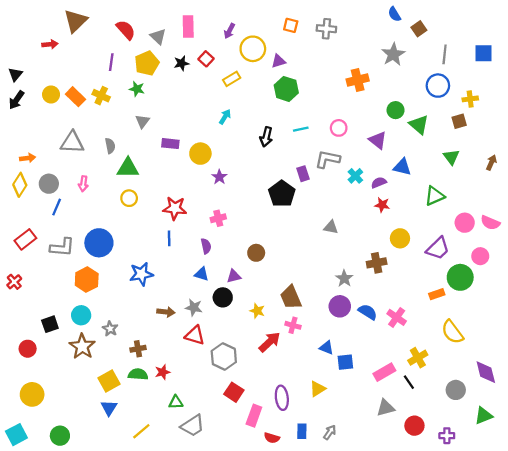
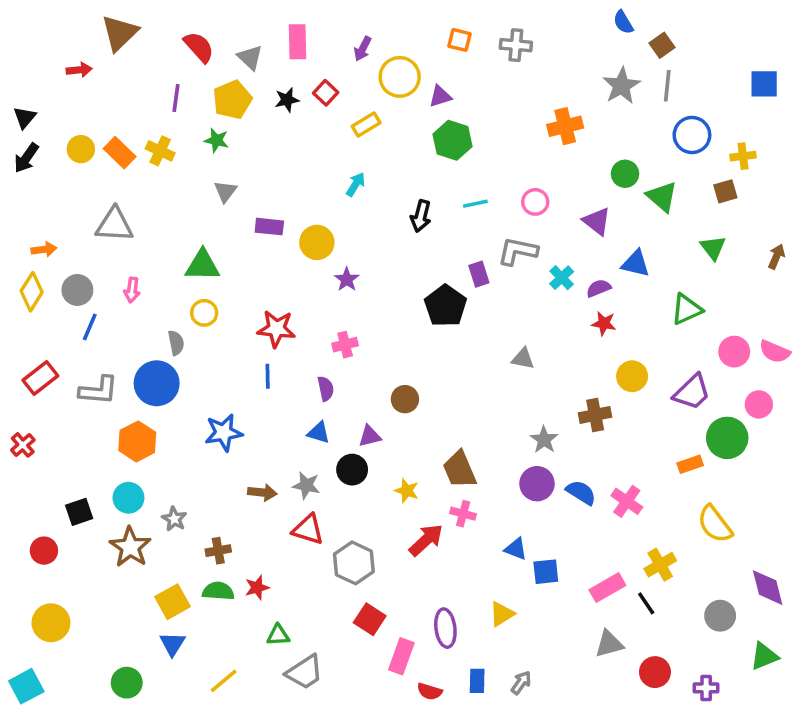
gray line: (445, 54) -> (667, 86), moved
gray semicircle: (110, 146) -> (176, 343), moved
green circle: (60, 436) -> (127, 683), moved

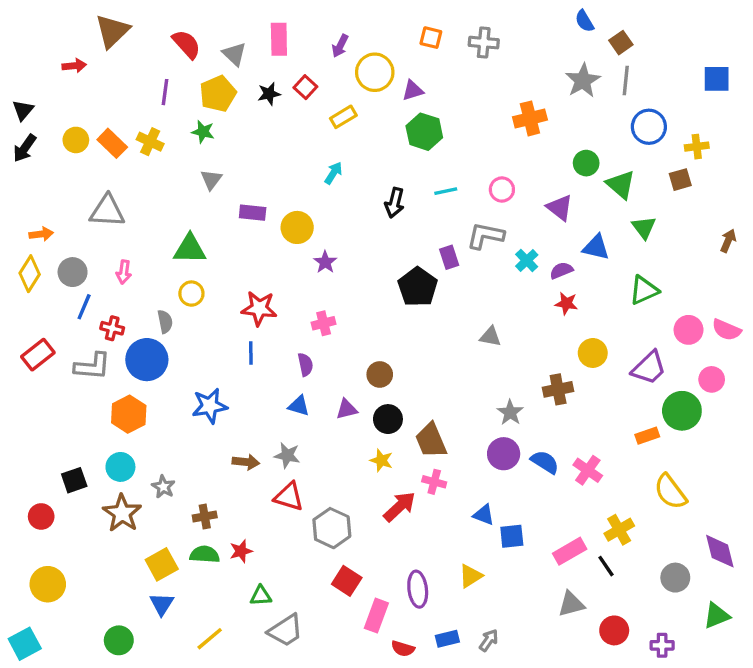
green triangle: (713, 248) -> (644, 227), moved
red cross: (23, 445) -> (112, 328), moved, turned -35
black circle: (352, 470) -> (388, 419), moved
blue rectangle: (477, 681) -> (447, 639), turned 75

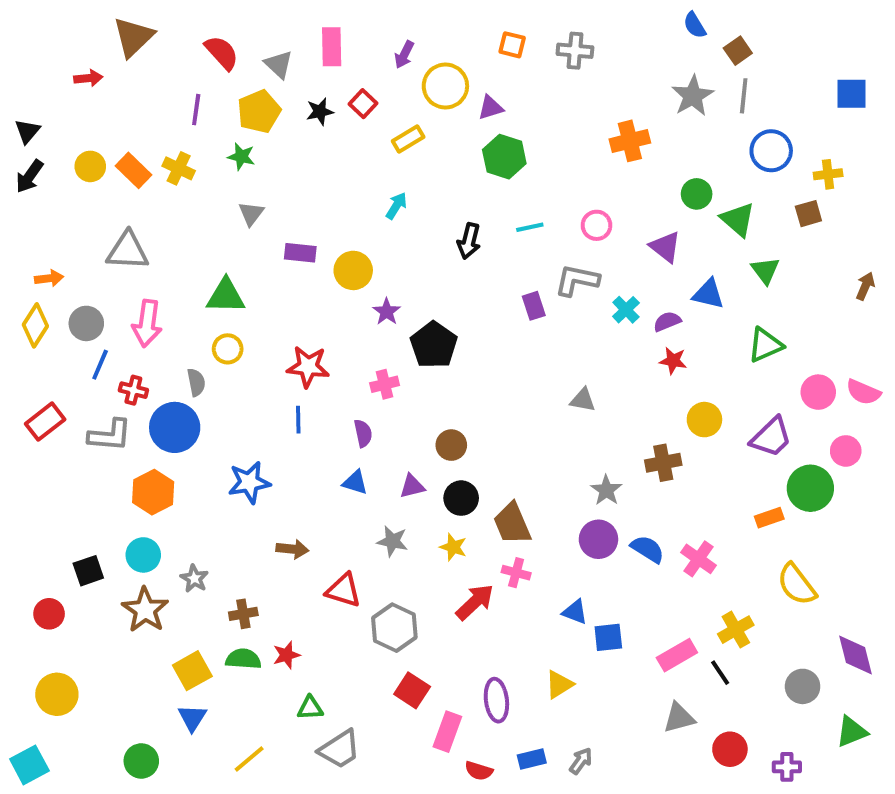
pink arrow: (124, 272) -> (147, 323), size x1.6
black pentagon: (418, 287) -> (434, 345), moved
gray star: (287, 455) -> (392, 541), moved

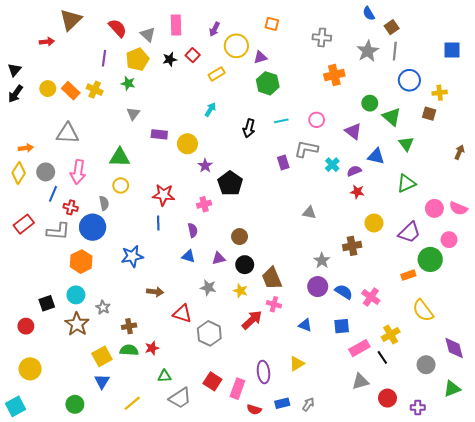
gray cross: (575, 51) -> (322, 37), moved
brown square: (808, 214) -> (429, 114), turned 32
blue square: (608, 637) -> (342, 326), moved
red square: (412, 690) -> (212, 381), moved

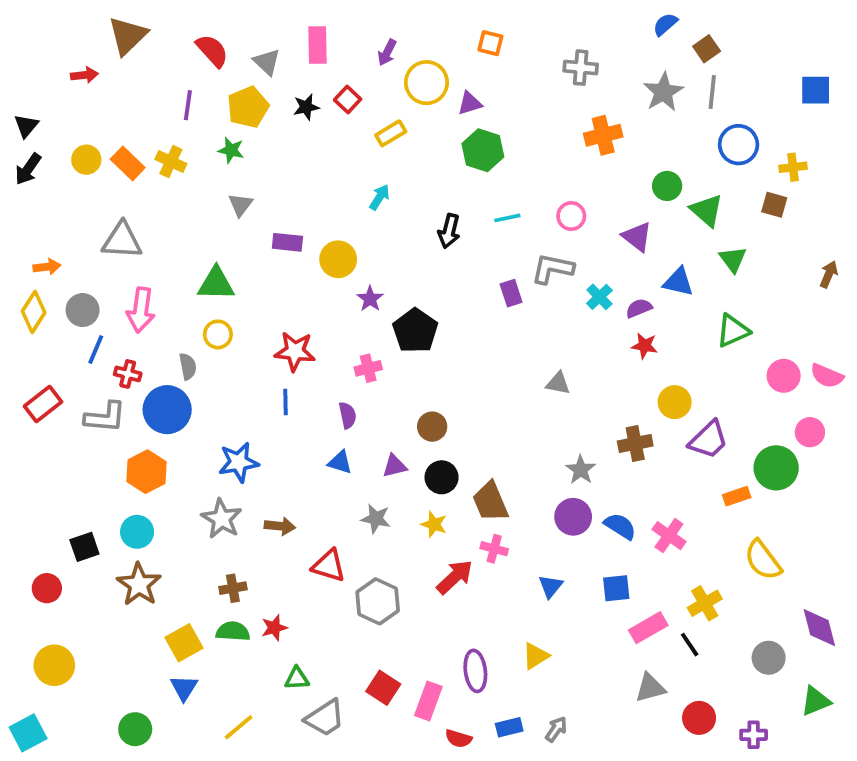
blue semicircle: (369, 14) -> (665, 24), turned 80
purple trapezoid: (409, 232) -> (708, 440), moved
gray star: (103, 307) -> (222, 519), moved, size x1.5
blue triangle: (305, 325) -> (551, 586), turned 48

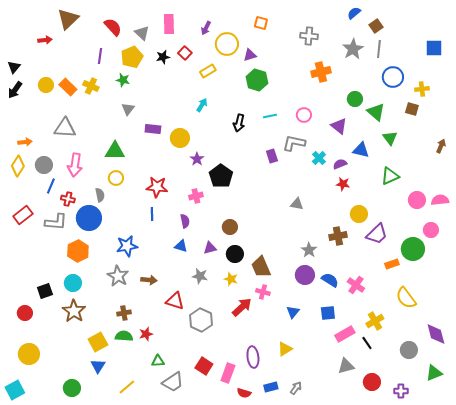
pink semicircle: (827, 376) -> (440, 200), turned 150

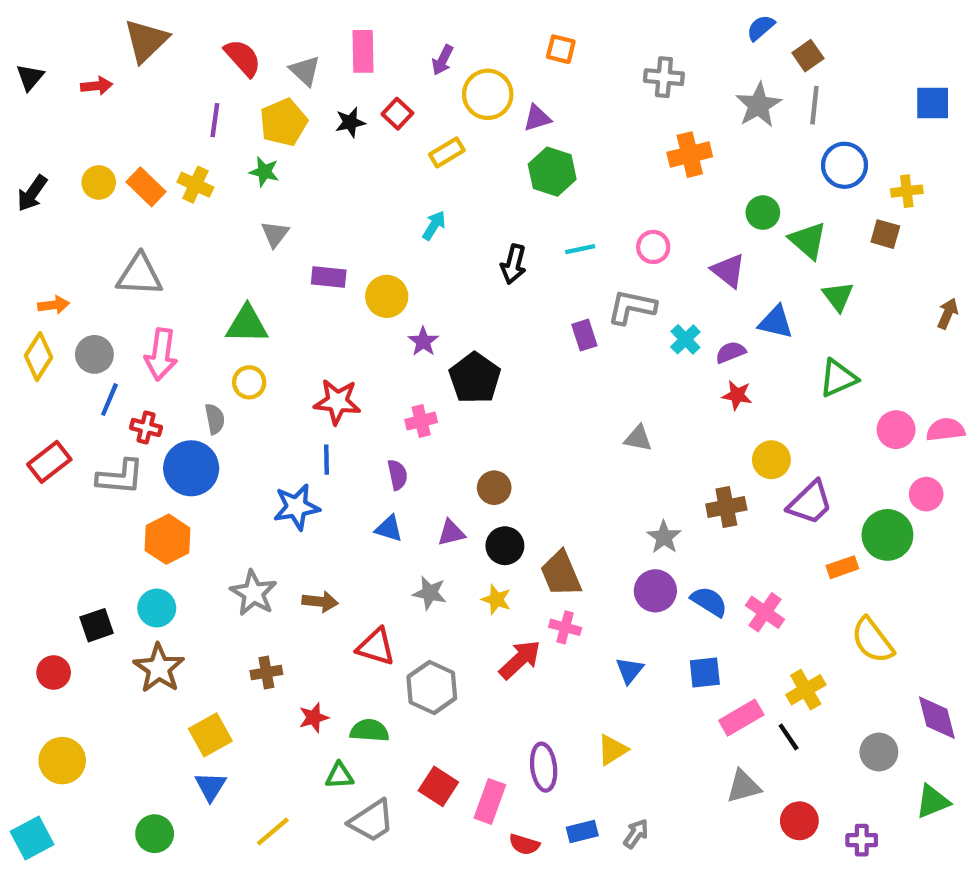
black triangle: (14, 67) -> (30, 77), moved
blue star: (127, 246) -> (296, 507), moved
green semicircle: (124, 336) -> (370, 731), moved

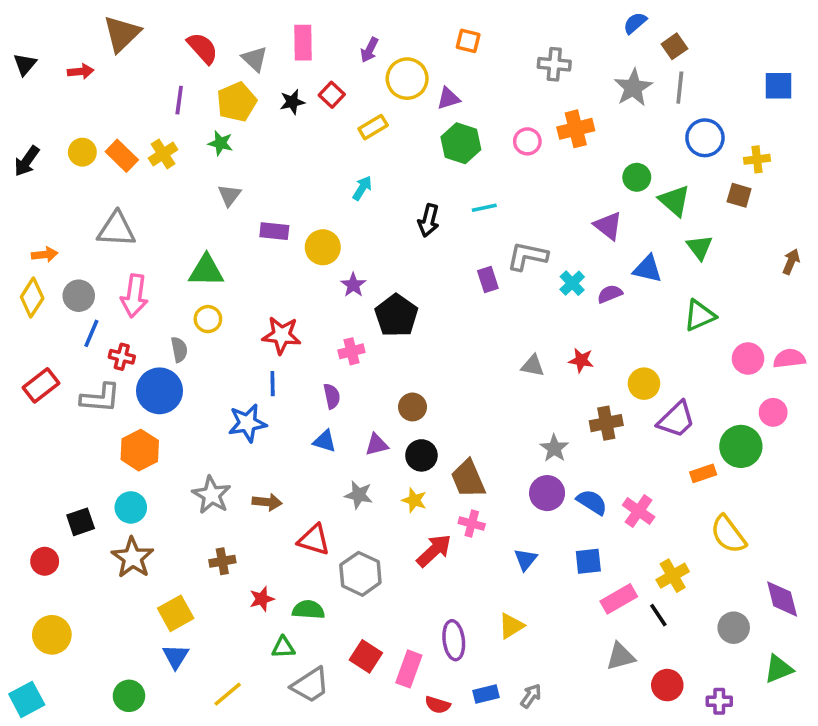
yellow cross: (195, 185) -> (163, 154), turned 32
pink circle: (653, 247) -> (527, 141), moved
red star: (737, 395) -> (581, 360), moved

